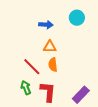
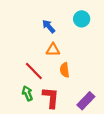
blue arrow: (46, 25) -> (49, 26), turned -136
orange semicircle: (53, 65) -> (65, 70), moved

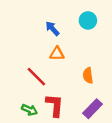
orange semicircle: (65, 70) -> (88, 75), moved
green arrow: (27, 93) -> (29, 110), moved, turned 136

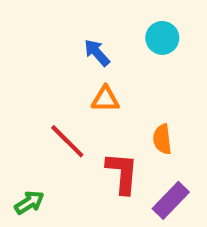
red L-shape: (55, 105) -> (122, 173), moved
green arrow: (29, 110) -> (29, 203), moved, turned -56

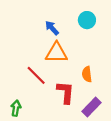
orange triangle: (105, 99) -> (56, 53), size x1.5
green arrow: (29, 203) -> (16, 108), turned -49

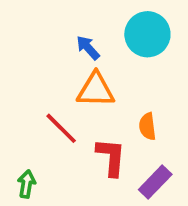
cyan circle: (87, 20) -> (147, 34), size x1.5

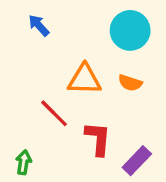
blue arrow: (88, 48) -> (39, 25), moved
orange semicircle: (147, 126) -> (130, 83), moved, turned -65

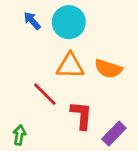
cyan circle: (130, 30) -> (69, 22), moved
orange semicircle: (130, 83) -> (108, 69), size x1.4

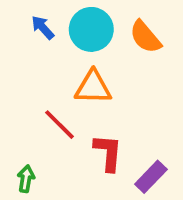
orange semicircle: (108, 69) -> (145, 37), moved, turned 32

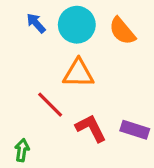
red L-shape: (108, 153) -> (91, 128), turned -32
purple rectangle: (151, 177) -> (135, 130), moved, turned 64

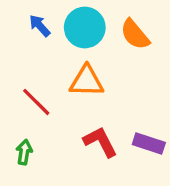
red line: (50, 105) -> (36, 102), moved
green arrow: (22, 150) -> (24, 152), moved

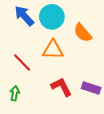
blue arrow: (40, 26) -> (24, 16), size x1.5
orange semicircle: (135, 34) -> (83, 33), moved

